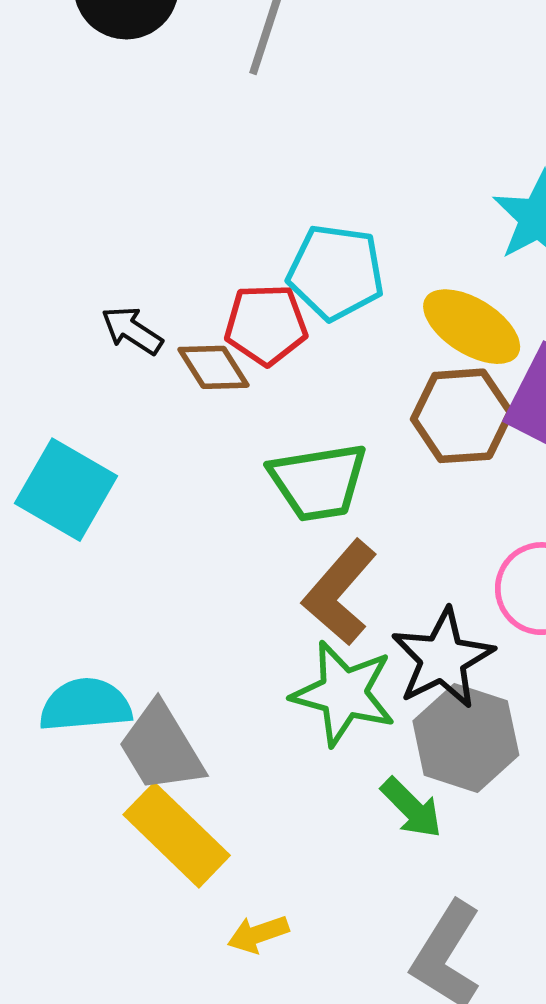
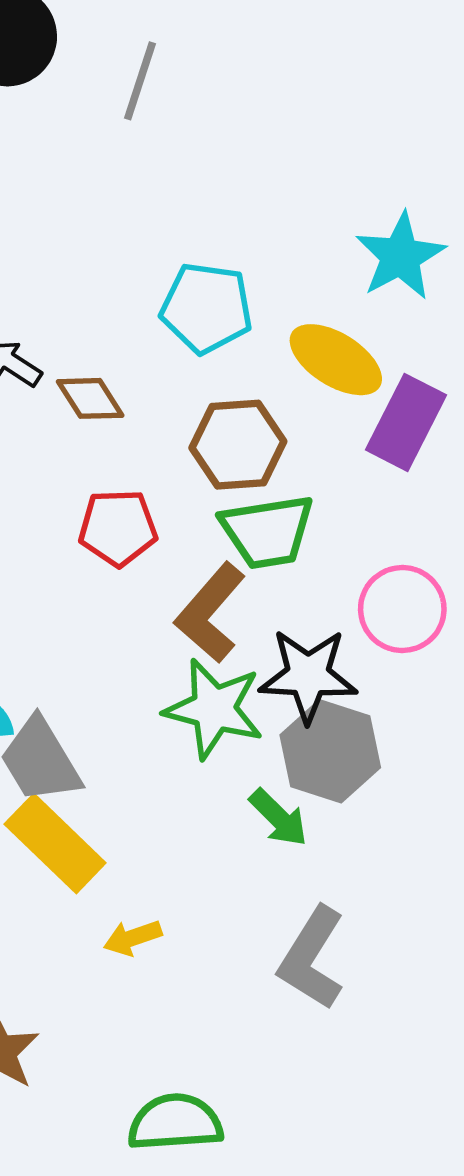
red pentagon: (266, 325) -> (118, 528), moved
brown hexagon: (462, 416) -> (238, 445), moved
green trapezoid: (318, 482) -> (267, 531), moved
black star: (443, 658) -> (308, 675), turned 30

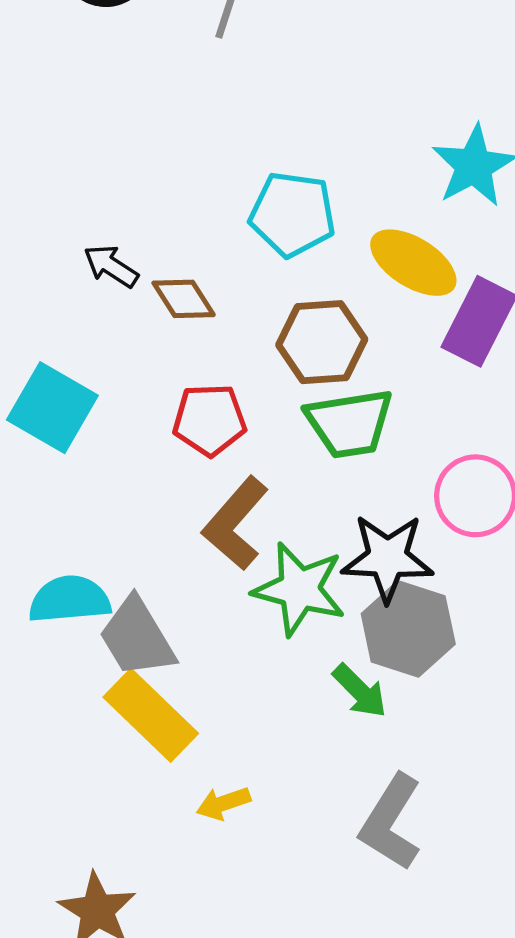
brown L-shape: (210, 613) -> (235, 523), moved

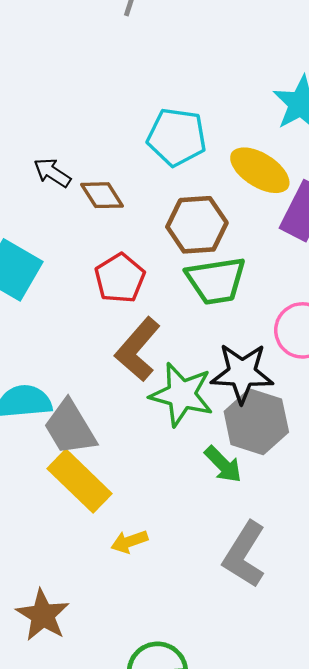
red pentagon: (210, 420) -> (120, 278), turned -30

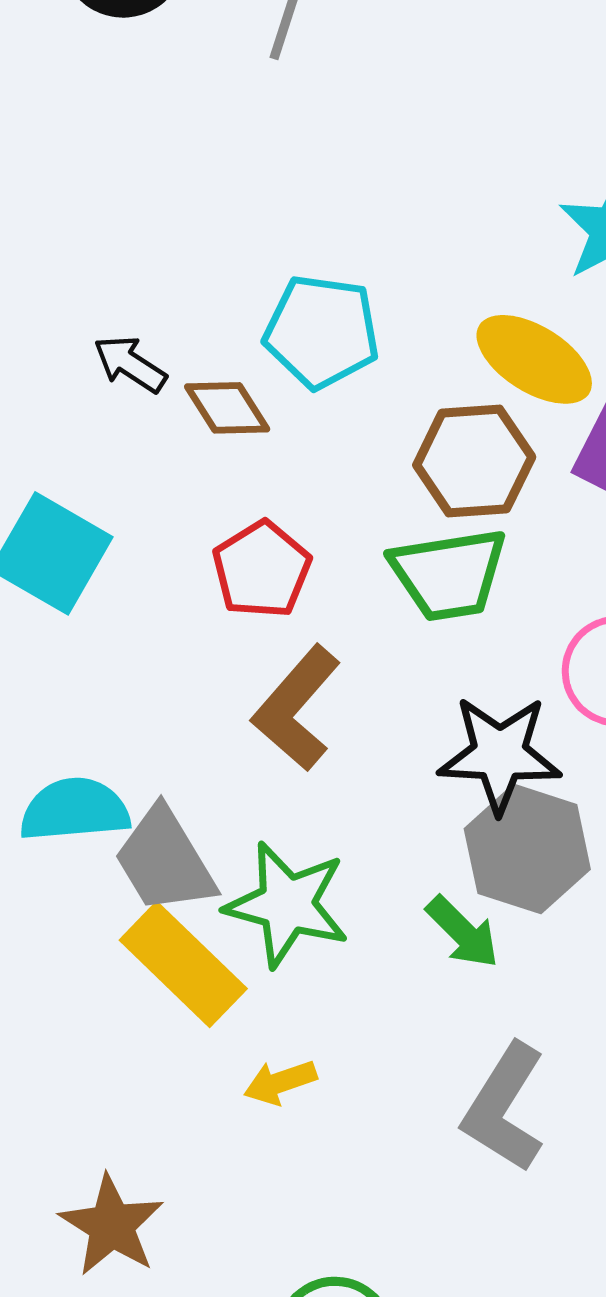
cyan pentagon: (177, 137) -> (322, 332), moved
brown hexagon: (197, 225) -> (474, 461), moved
green star: (182, 394) -> (287, 904), moved

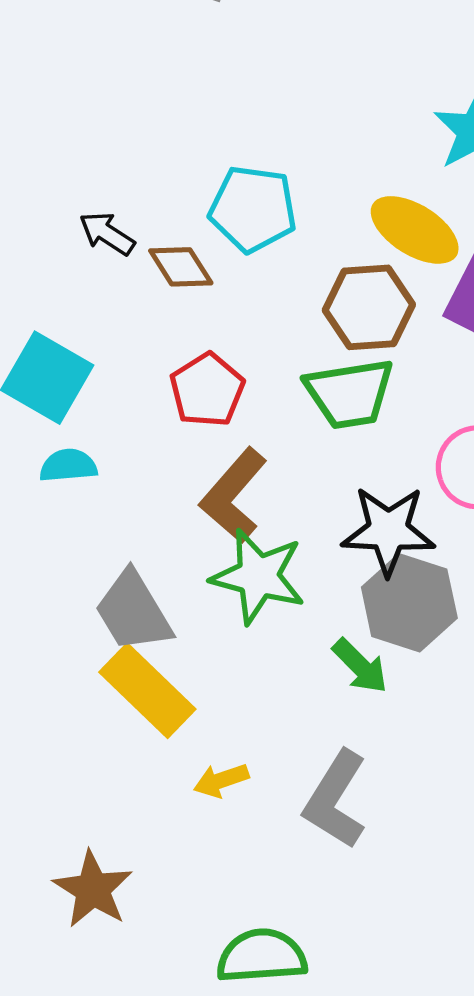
cyan semicircle: (75, 810) -> (68, 466), moved, size x0.7
green star: (287, 904) -> (258, 576), moved
gray L-shape: (504, 1108) -> (335, 800), moved

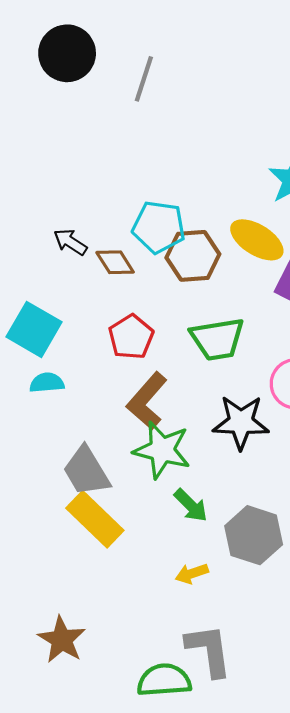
brown hexagon: (369, 307) -> (193, 256), moved
gray hexagon: (409, 603) -> (254, 535), moved
green arrow: (360, 666) -> (191, 505), moved
yellow arrow: (221, 780) -> (192, 574), moved
gray L-shape: (335, 800) -> (209, 650), moved, turned 140

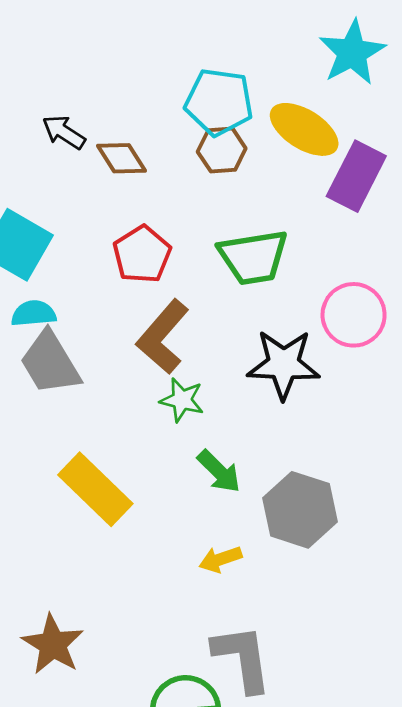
cyan pentagon: (159, 227) -> (219, 102), moved
brown hexagon: (193, 256) -> (222, 150), size x0.7
green star: (162, 450) -> (182, 400), size x0.6
gray trapezoid: (86, 471) -> (50, 363), moved

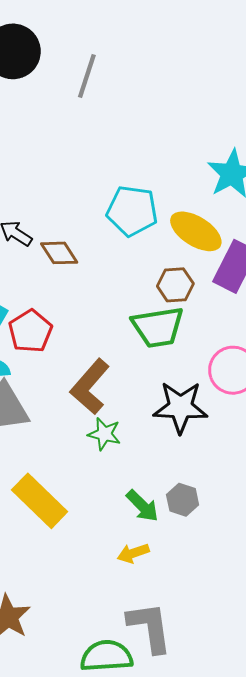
brown hexagon: (222, 150) -> (175, 285), moved
red pentagon: (142, 254) -> (30, 331), moved
green arrow: (219, 471) -> (142, 506), moved
gray hexagon: (300, 510) -> (183, 500), moved, size x0.6

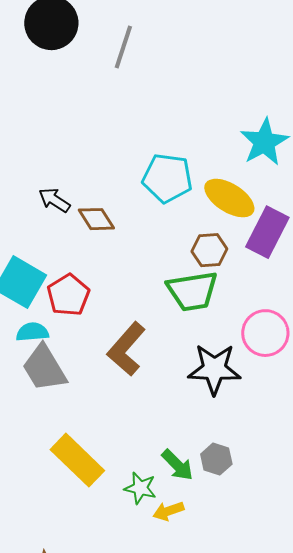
green star: (104, 434) -> (140, 488), moved

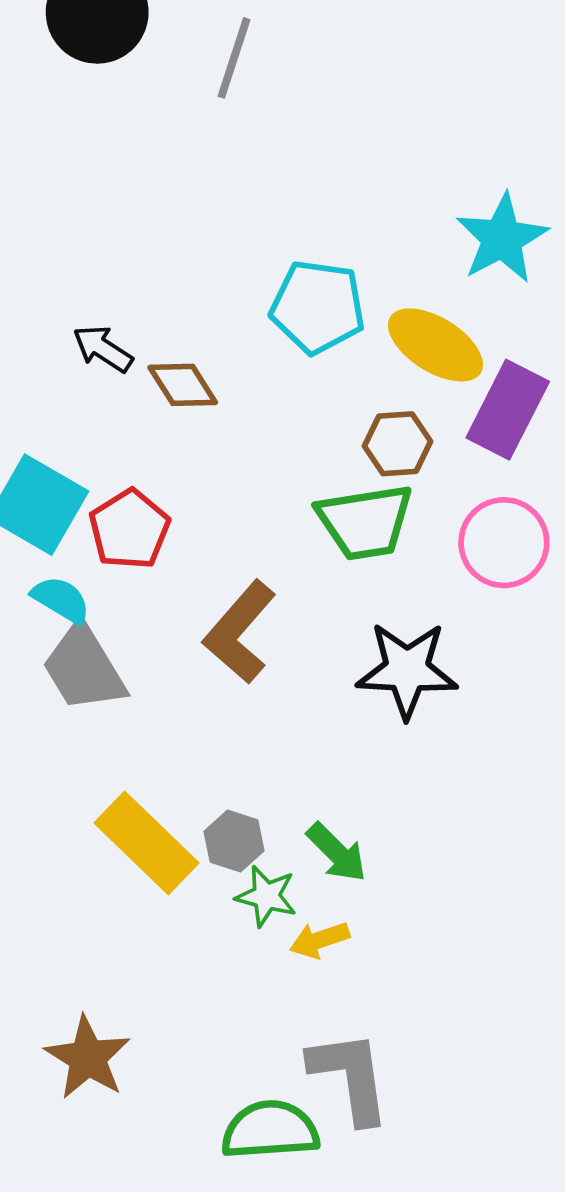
cyan semicircle: (32, 332) -> (61, 600), turned 36
pink circle: (265, 333) -> (504, 543), moved
gray hexagon: (216, 459) -> (234, 841), moved

